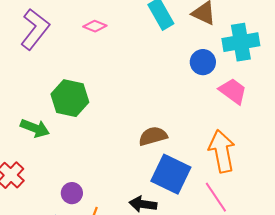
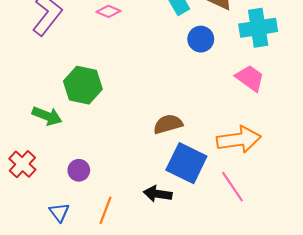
blue circle: (203, 62) -> (201, 39), moved
orange arrow: (222, 151) -> (239, 140), turned 93
purple circle: (72, 193) -> (79, 170), moved

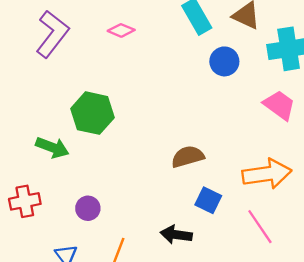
blue square: (186, 163) -> (208, 200), size x0.6
red cross: (22, 164) -> (25, 201), turned 36

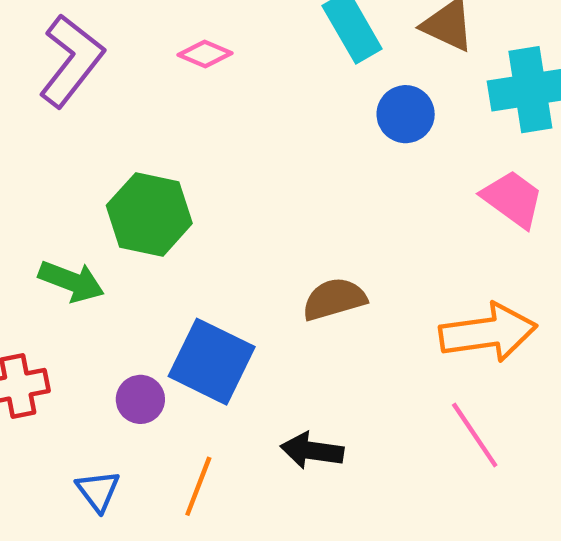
blue square: (208, 200) -> (212, 362), moved, size x1.6

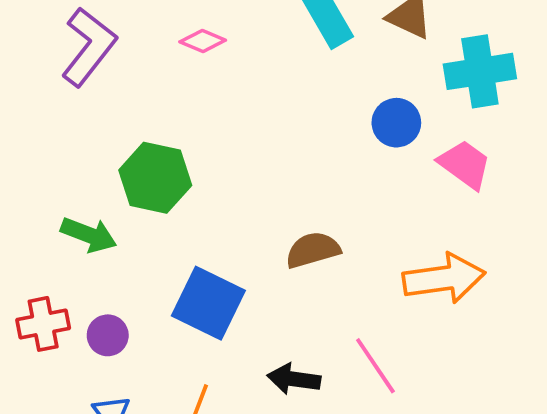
blue circle: (406, 114) -> (396, 123), moved
purple circle: (140, 399) -> (108, 335), moved
pink line: (475, 435) -> (375, 366), moved

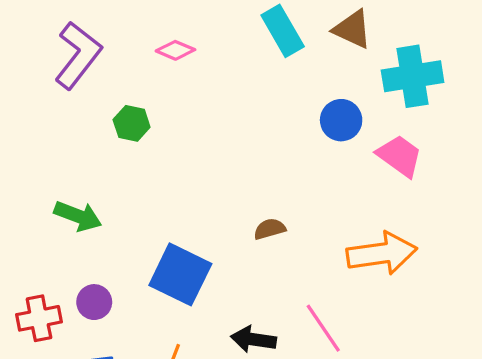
green hexagon: (155, 178) -> (132, 123), moved, size x0.6
brown semicircle: (313, 250) -> (270, 229), size x0.7
red cross: (43, 324) -> (39, 318), moved

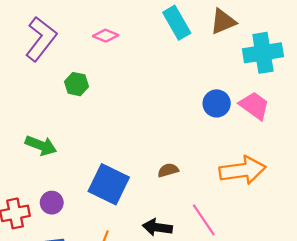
brown triangle: (352, 29) -> (223, 22), turned -48
blue circle: (341, 120) -> (217, 103), moved
brown semicircle: (270, 229) -> (168, 170), moved

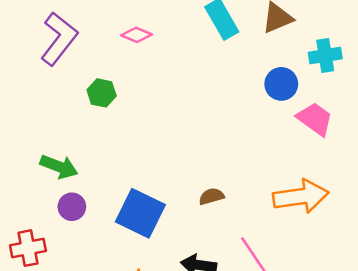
cyan cross: (263, 53) -> (325, 55), size x0.7
blue circle: (217, 103) -> (281, 84), moved
purple circle: (52, 203) -> (72, 207), moved

